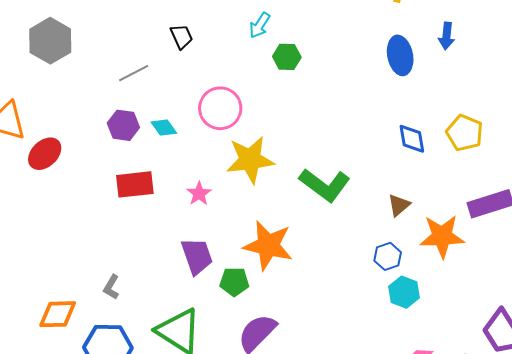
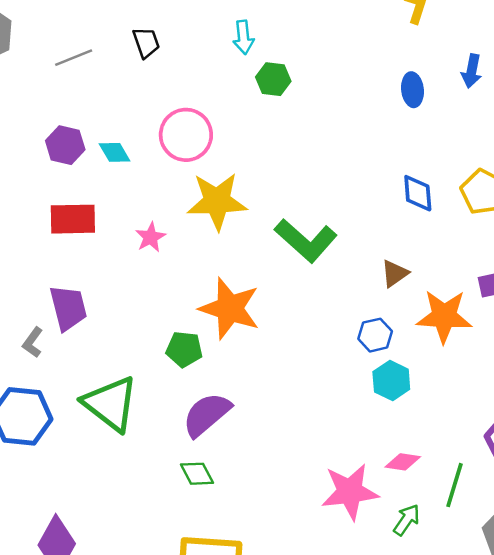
cyan arrow: (260, 25) -> (244, 37), turned -44
blue ellipse: (400, 55) -> (413, 90), size x0.7
gray line: (134, 73) -> (74, 58), moved
purple trapezoid: (197, 256) -> (68, 308), moved

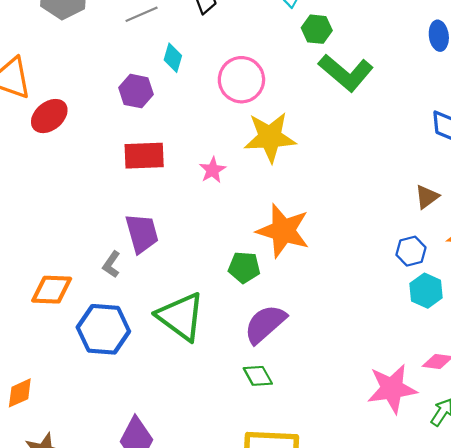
cyan diamond: (115, 152) -> (173, 58), moved, turned 48
green L-shape: (306, 240) -> (346, 73), moved

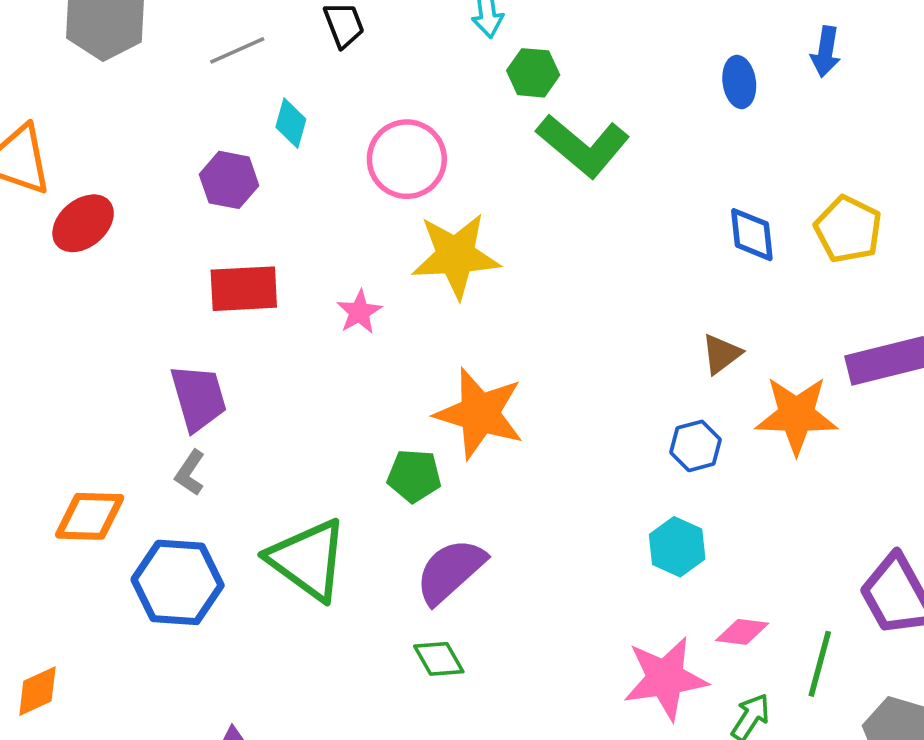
purple trapezoid: (142, 233) -> (198, 398), moved
cyan hexagon: (426, 291) -> (677, 547), moved

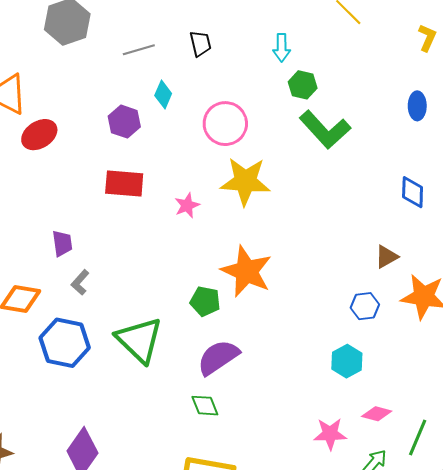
purple trapezoid: (198, 398) -> (62, 243), moved, size x0.7
pink star: (665, 678) -> (330, 434), size x0.7

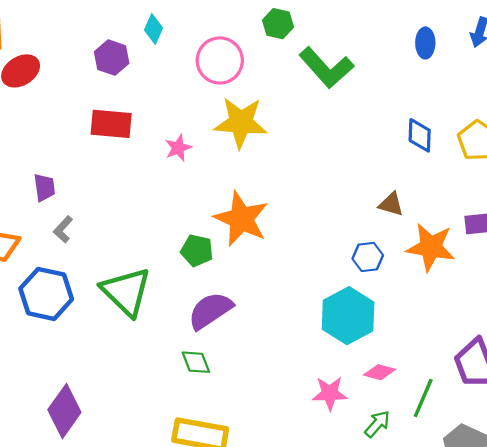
green hexagon: (303, 85) -> (278, 24), moved
brown triangle: (386, 257) -> (391, 204), turned 45
cyan hexagon: (347, 361) -> (348, 316), size x1.6

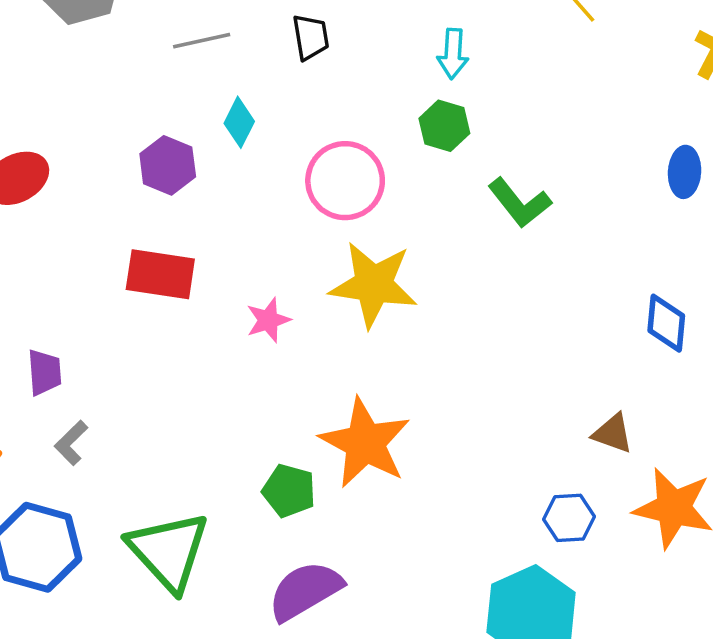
green L-shape: (326, 68) -> (520, 203), size x0.7

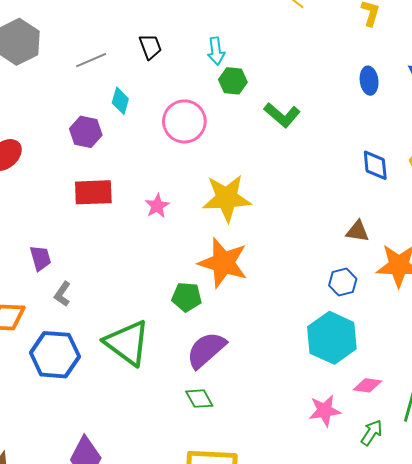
cyan arrow: (453, 54) -> (216, 51), moved
yellow star: (373, 285) -> (227, 198), moved

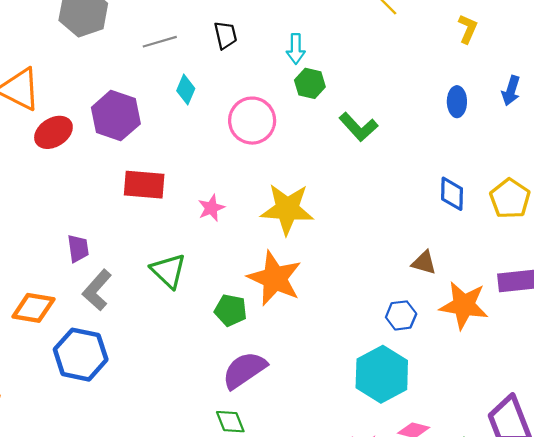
purple hexagon: (86, 132) -> (116, 116), moved, size x1.4
gray L-shape: (62, 294) -> (97, 290), size x1.5
green triangle: (127, 343) -> (168, 271), moved, size x0.7

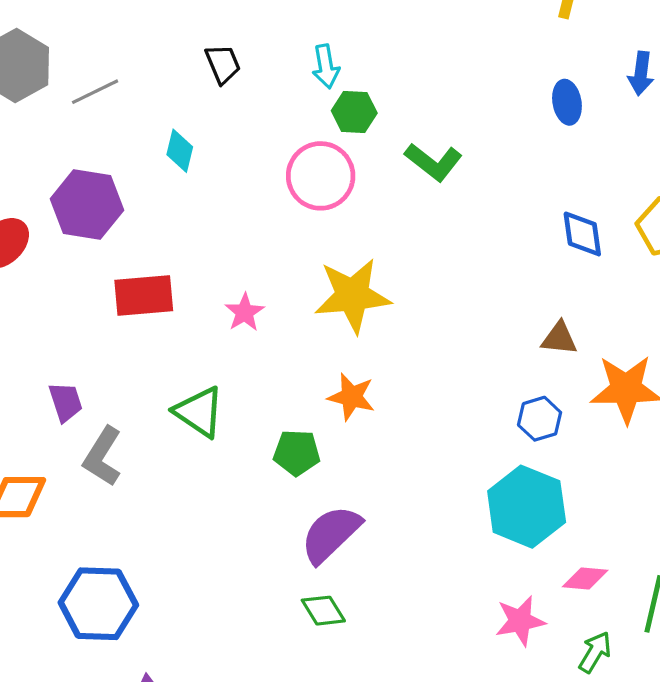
gray line: (160, 42) -> (95, 92), moved
pink circle: (252, 121) -> (321, 176), moved
orange star: (275, 278) -> (351, 397), size x0.6
blue hexagon: (81, 355) -> (98, 604), moved

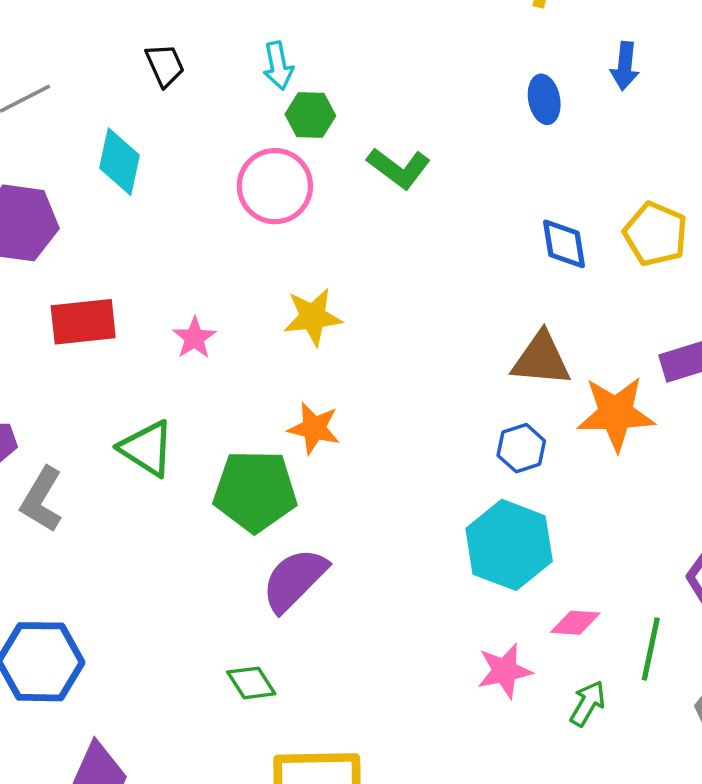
cyan diamond: (180, 151) -> (119, 162), size x1.4
yellow star: (352, 295) -> (313, 317), size x0.7
brown triangle: (559, 338) -> (541, 359), size x1.5
green pentagon: (297, 453) -> (255, 491), size x1.6
green diamond: (323, 611) -> (251, 683), moved

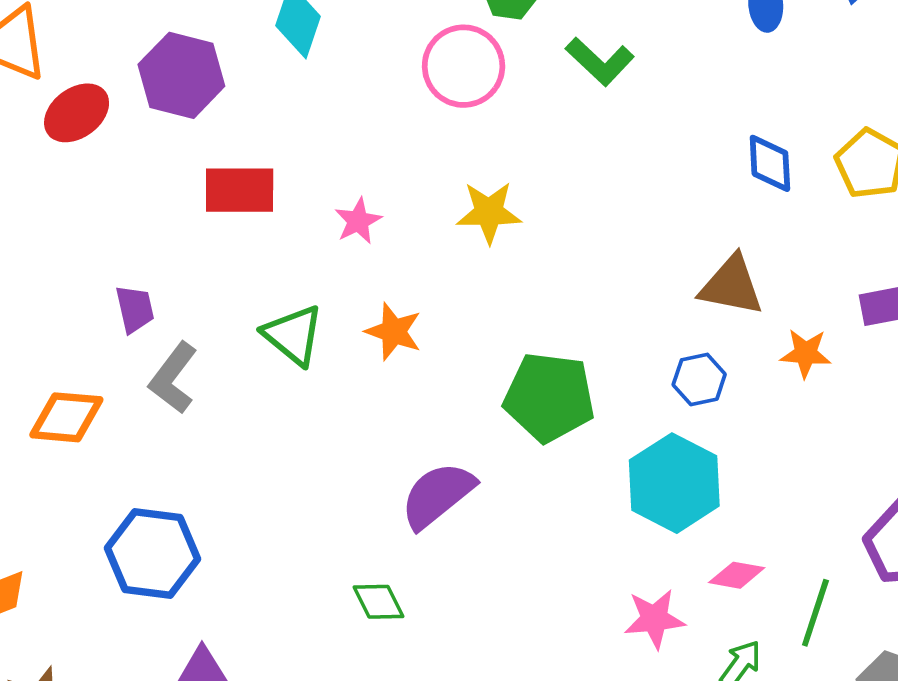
orange star: (616, 413) -> (806, 353), size x0.6
orange star: (314, 428) -> (394, 331), moved
green pentagon: (255, 491) -> (549, 397), moved

